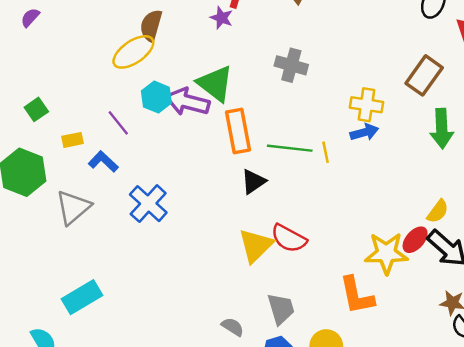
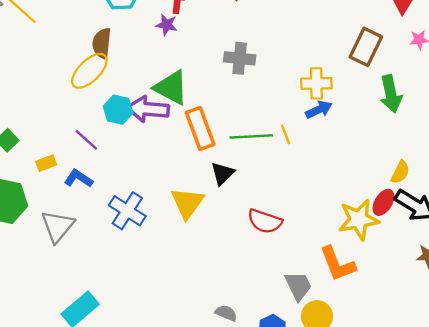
yellow triangle: (256, 246) -> (187, 203), moved
gray trapezoid: (281, 309) -> (298, 286), moved

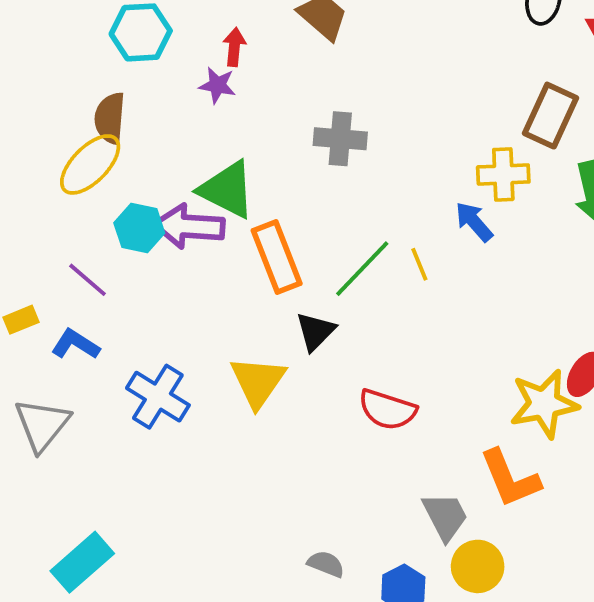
yellow cross: (316, 83) -> (503, 174), moved
blue arrow: (319, 110) -> (474, 222), turned -105
green line: (251, 136) -> (362, 269), turned -42

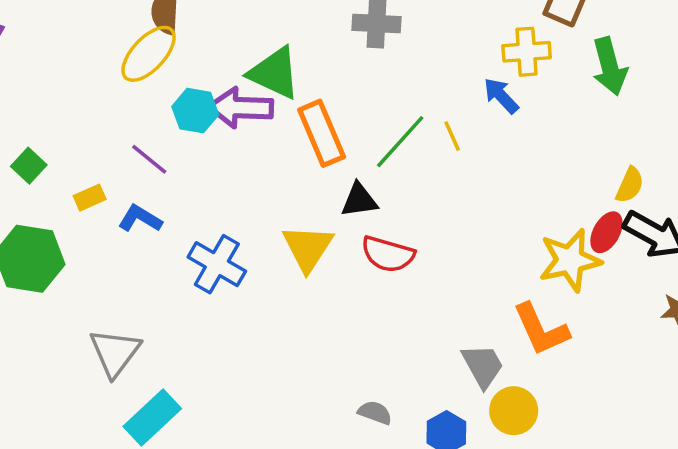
black triangle: (316, 331) -> (359, 200), turned 39
red semicircle: (387, 410) -> (388, 254), moved
gray triangle: (42, 425) -> (115, 352), moved

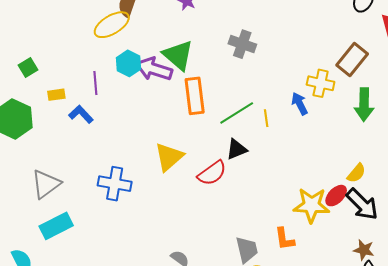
purple line: (149, 159) -> (95, 83), turned 30
black triangle: (359, 200) -> (237, 149), moved, turned -30
red semicircle: (388, 254) -> (212, 173), turned -68
blue cross: (217, 264) -> (115, 184), moved, turned -36
orange L-shape: (541, 329) -> (285, 239), size x0.7

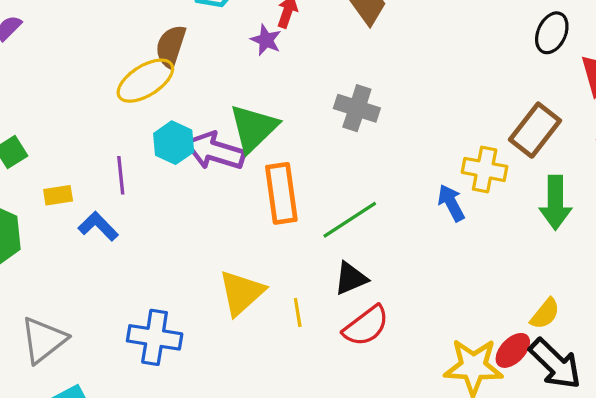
green triangle: (178, 55) -> (254, 128), turned 36
yellow line: (266, 118) -> (298, 313), moved
red semicircle: (212, 173) -> (366, 326), moved

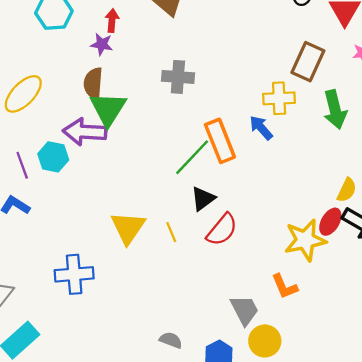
brown semicircle: (171, 46) -> (93, 83), moved
cyan hexagon: (174, 143) -> (53, 157), moved
orange rectangle: (281, 193) -> (220, 141), moved

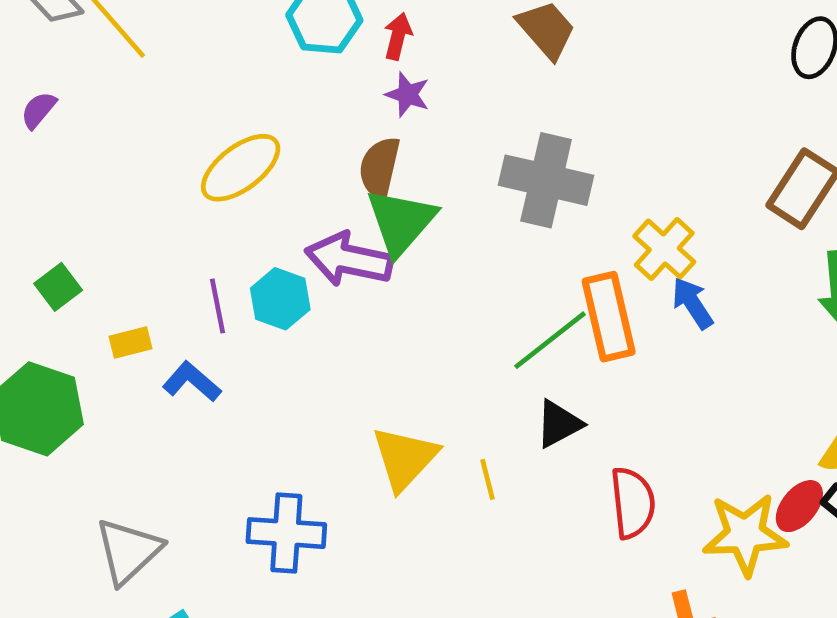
red arrow: (112, 21) -> (398, 36), moved
gray cross: (178, 77) -> (546, 180), size x1.4
yellow cross: (279, 98) -> (664, 249), moved, turned 36
red semicircle: (222, 230) -> (633, 503), moved, turned -54

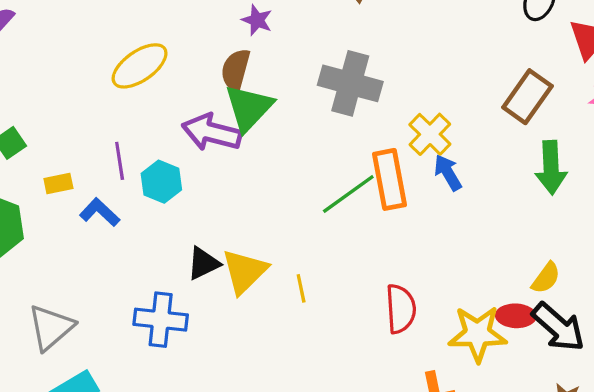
cyan hexagon: (280, 299) -> (161, 182), moved
black triangle: (559, 424) -> (203, 263), moved
red ellipse: (799, 506) -> (516, 316), turned 51

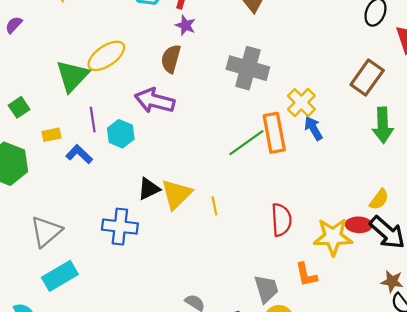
green triangle: (249, 108) -> (72, 76), moved

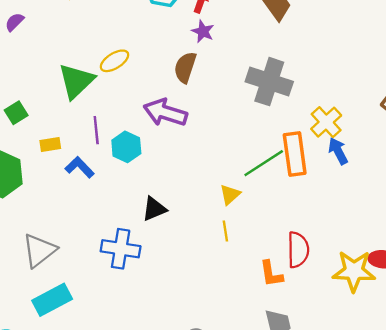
yellow ellipse: (106, 56) -> (115, 61), size x0.7
yellow triangle: (176, 194) -> (230, 195), moved, size x0.6
orange L-shape: (306, 275) -> (271, 274), moved

